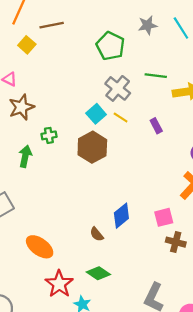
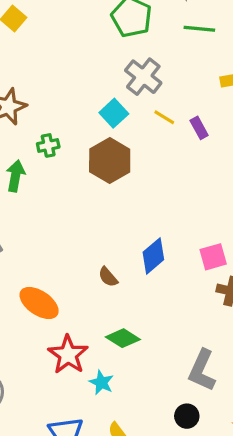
green line: (156, 76) -> (199, 29), moved
yellow line: (121, 117) -> (164, 117), moved
brown semicircle: (97, 234) -> (108, 277), moved

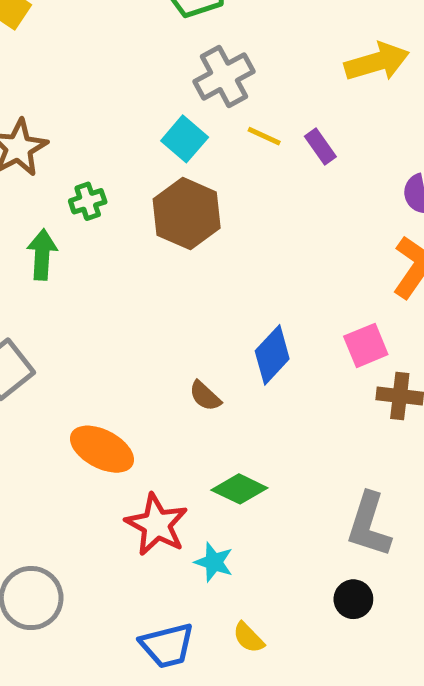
gray cross: (143, 77) -> (224, 76), turned 30

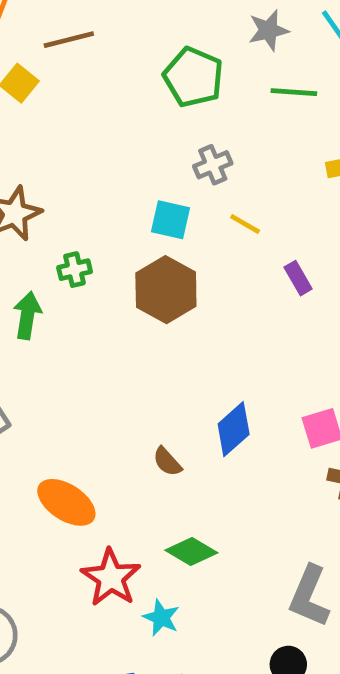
gray cross: (224, 76) -> (213, 165), size x0.7
cyan square: (185, 139) -> (170, 220), turned -33
purple rectangle: (320, 146) -> (298, 278), moved

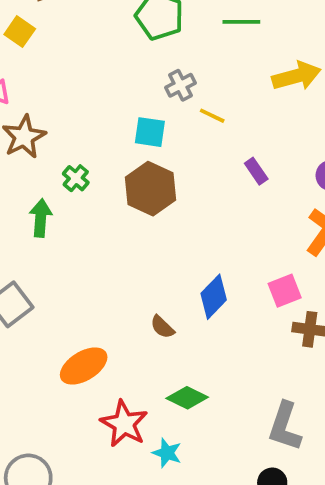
yellow line: (245, 224) -> (212, 116), moved
green cross: (75, 270) -> (76, 178), turned -32
orange ellipse: (66, 502) -> (84, 366), turned -60

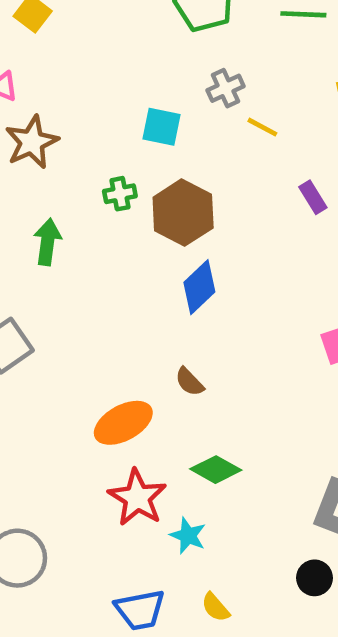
cyan square: (150, 132) -> (161, 127), moved
green cross: (76, 178) -> (120, 194), moved, turned 36
blue diamond: (214, 297) -> (199, 287), moved
orange ellipse: (84, 366) -> (123, 423), moved

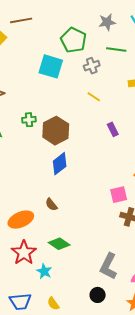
gray cross: (226, 88) -> (92, 66), moved
cyan square: (161, 127) -> (51, 66), moved, size x1.4

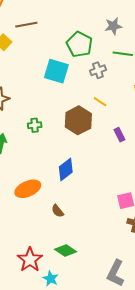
brown hexagon: (56, 131) -> (78, 120), moved
orange ellipse: (21, 220) -> (28, 189), moved

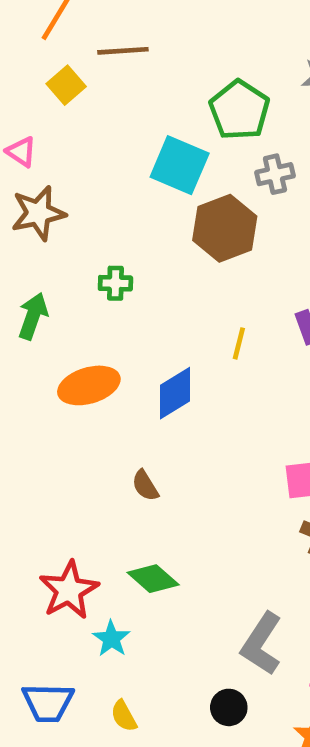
yellow line: (100, 102) -> (239, 343), moved, turned 64
brown hexagon: (78, 120) -> (225, 228), moved
orange ellipse: (28, 189) -> (89, 385), moved

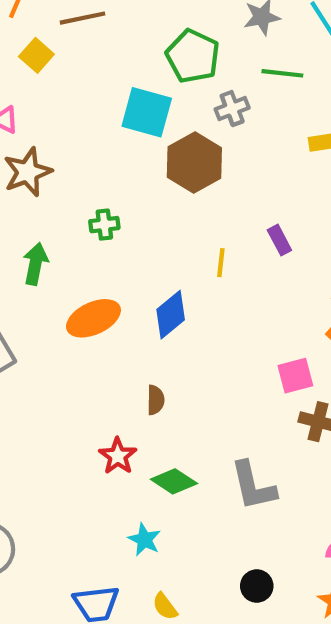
brown semicircle: (145, 486) -> (156, 400), turned -140
red star: (69, 590) -> (118, 456), moved, size x0.7
gray L-shape: (262, 644) -> (253, 486), moved, turned -38

